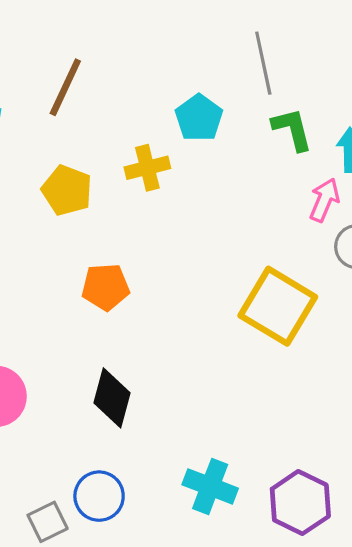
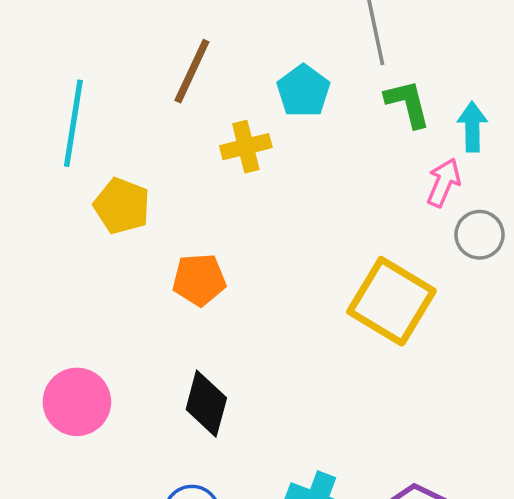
brown line: (65, 87) -> (192, 71), moved
yellow pentagon: (67, 190) -> (122, 206), moved

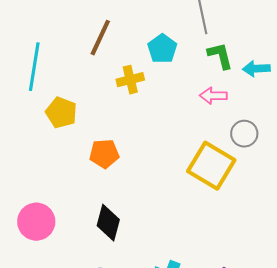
cyan arrow: (472, 127) -> (256, 69), turned -92
pink arrow: (444, 183) -> (213, 96), moved, turned -112
gray circle: (480, 235) -> (244, 134), moved

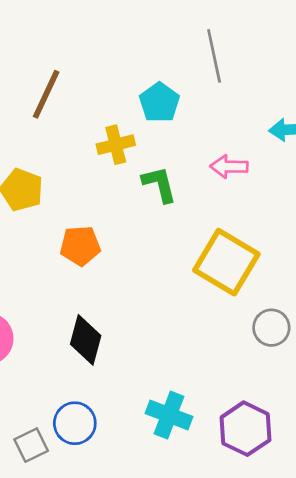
brown line: (100, 38) -> (46, 94), moved
green L-shape: (220, 56) -> (159, 184), moved
gray circle: (244, 134) -> (271, 328), moved

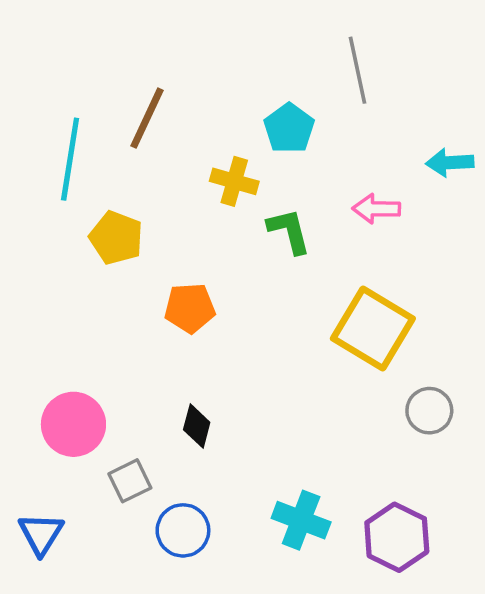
yellow cross: (116, 145) -> (234, 181), turned 30
black diamond: (86, 340) -> (197, 426), size x0.7
gray square: (31, 445) -> (130, 481), moved

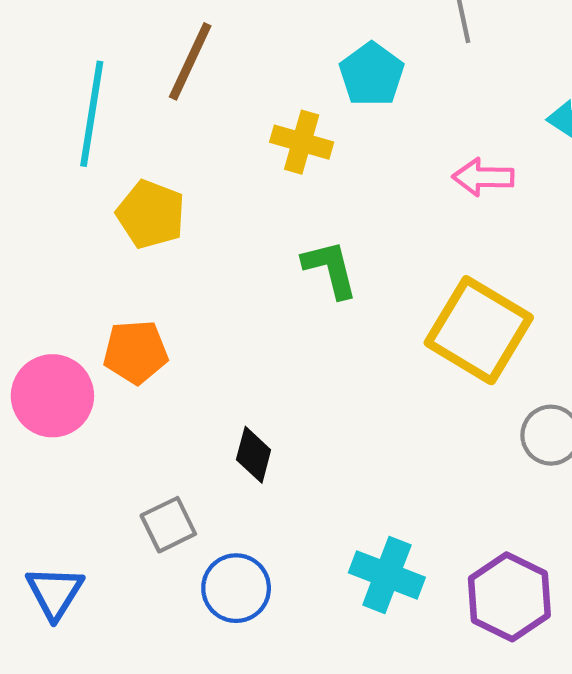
green L-shape: (289, 231) -> (330, 269), moved
orange pentagon: (190, 308) -> (136, 352), moved
pink circle: (73, 424) -> (52, 396), moved

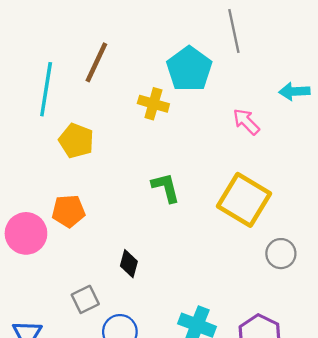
cyan pentagon: (372, 74) -> (189, 69), size x1.4
pink arrow: (483, 177) -> (246, 122), turned 44
green L-shape: (330, 269) -> (166, 188), moved

